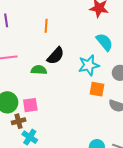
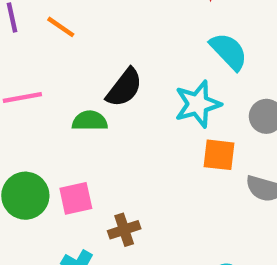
orange line: (46, 26) -> (61, 27), moved, turned -56
brown cross: (19, 121) -> (124, 230), moved

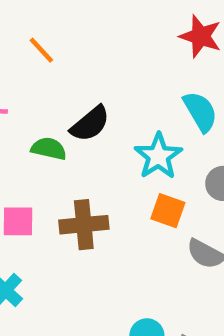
cyan star: (198, 104) -> (158, 156), turned -30
brown cross: (124, 230) -> (84, 225), moved, size x1.5

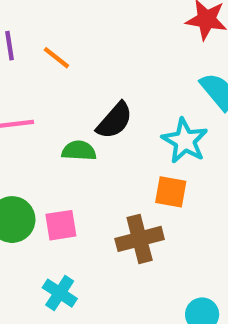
orange square: (168, 211) -> (171, 192), moved
brown cross: (84, 225) -> (140, 239), moved

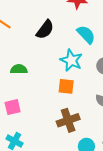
black semicircle: (115, 121) -> (45, 30), moved
brown cross: (140, 239) -> (68, 120), moved

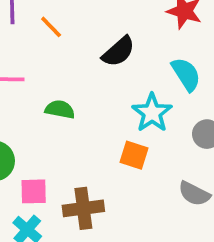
pink square: (13, 107) -> (34, 191), moved
brown cross: (68, 120) -> (83, 208), moved

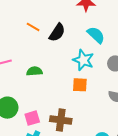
orange line: (51, 27) -> (33, 27), moved
brown cross: (83, 208) -> (61, 120), turned 30

